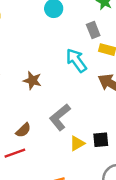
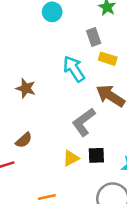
gray L-shape: (60, 117) -> (84, 122), moved
brown semicircle: (23, 130) -> (24, 140), moved

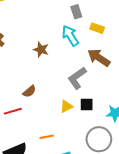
gray rectangle: (94, 37) -> (76, 12), moved
brown star: (26, 88) -> (41, 50), moved

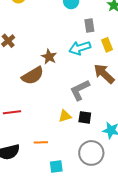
yellow rectangle: (97, 28) -> (107, 45), turned 40
cyan arrow: (70, 36) -> (80, 48), turned -85
brown semicircle: (29, 91) -> (33, 76), moved, size x1.6

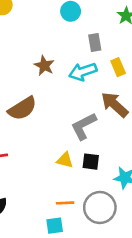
brown star: (49, 57) -> (44, 66), moved
yellow triangle: (65, 116) -> (65, 160), turned 32
orange line: (41, 142) -> (65, 203), moved

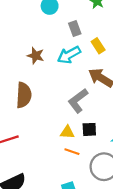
brown semicircle: (22, 108) -> (24, 95), turned -45
orange line: (65, 203) -> (72, 152), moved, turned 32

